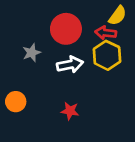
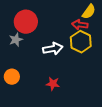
red circle: (66, 29) -> (26, 22), moved
gray star: (32, 53) -> (16, 40), moved

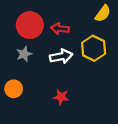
red arrow: (80, 25) -> (60, 29), moved
gray star: (16, 40) -> (24, 54), moved

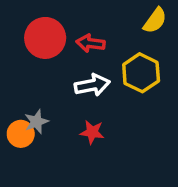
gray star: (24, 54) -> (36, 122), moved
red star: (61, 97) -> (92, 132), moved

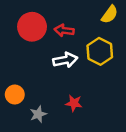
gray star: (36, 122) -> (38, 114), moved
red star: (92, 132) -> (74, 103), moved

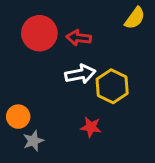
yellow hexagon: (100, 51) -> (112, 86), moved
gray star: (38, 114) -> (33, 141), moved

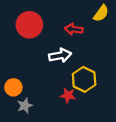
red arrow: (79, 38) -> (74, 29), moved
yellow hexagon: (112, 86) -> (84, 79), moved

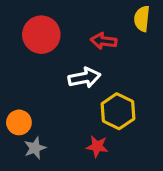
yellow semicircle: (101, 13) -> (142, 19), turned 150
red star: (68, 95) -> (97, 146), moved

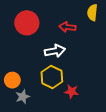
yellow hexagon: (118, 111) -> (52, 77), moved
red star: (97, 146) -> (72, 91), moved

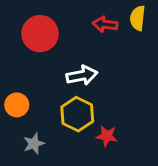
red arrow: (67, 27) -> (105, 24), moved
orange circle: (12, 80) -> (17, 105), moved

